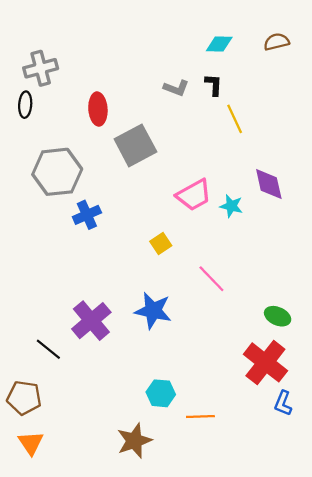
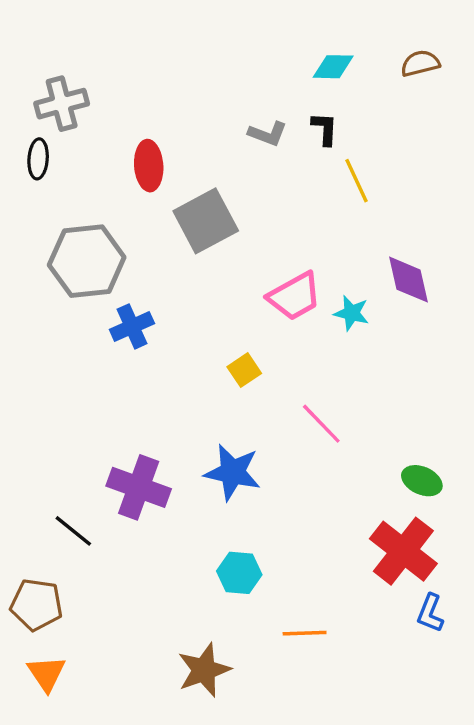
purple cross: (91, 321) -> (139, 487), turned -30
cyan hexagon: (161, 393) -> (239, 573), moved

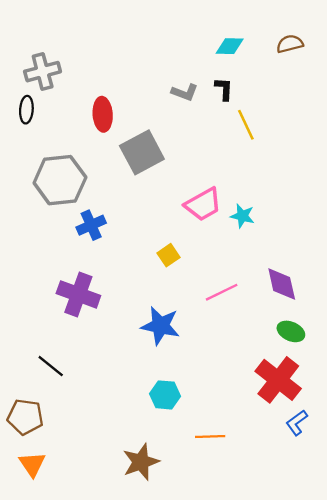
purple diamond: (408, 280) -> (282, 284), moved
pink line: (321, 424) -> (222, 292), turned -72
purple cross: (139, 487) -> (78, 294), moved
blue L-shape: (430, 613) -> (297, 423), turned 32

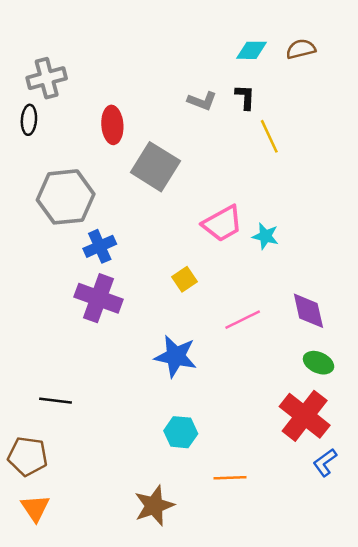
brown semicircle: (290, 44) -> (301, 49), moved
gray square: (142, 152) -> (155, 167), turned -30
purple cross: (78, 294) -> (98, 298), moved
black line: (51, 366) -> (55, 401), turned -32

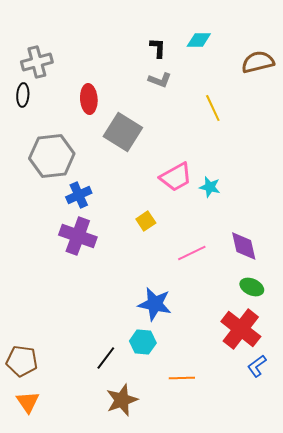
brown semicircle: (301, 49) -> (258, 62), moved, size x1.4
black L-shape: (245, 97) -> (158, 48), moved
blue star: (176, 356) -> (155, 304), moved
black line: (55, 401) -> (106, 358), moved, turned -60

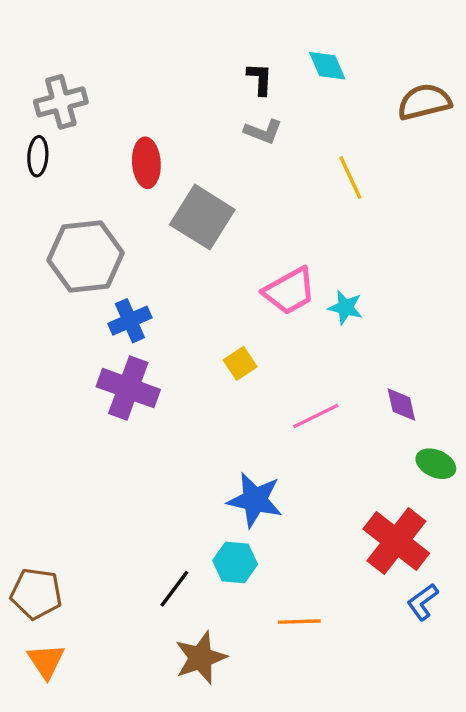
cyan diamond: (199, 40) -> (327, 66), turned 65
purple diamond: (244, 246) -> (401, 405), size x0.7
green ellipse: (252, 287) -> (436, 464), moved

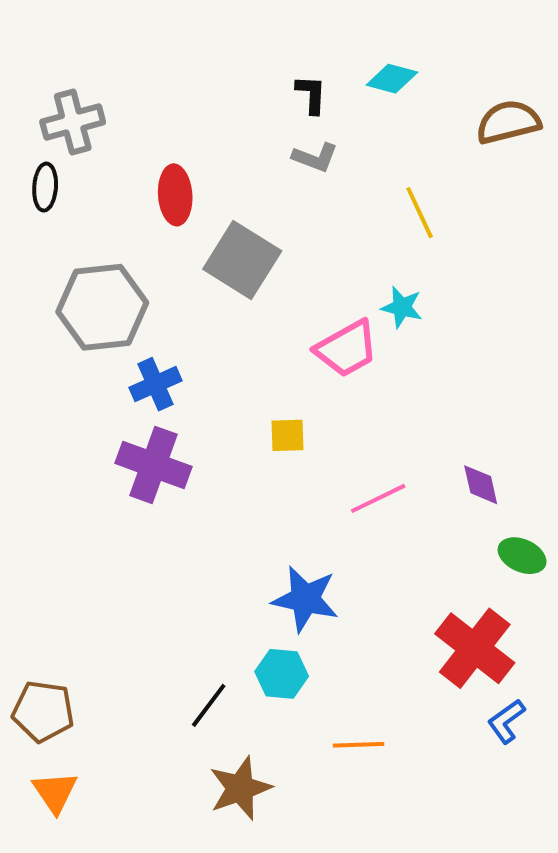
cyan diamond: (327, 66) -> (392, 79), turned -51
cyan star: (345, 307) -> (402, 307), moved
yellow square: (240, 363) -> (288, 435), turned 32

